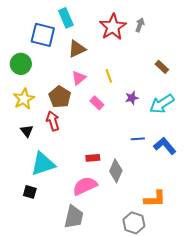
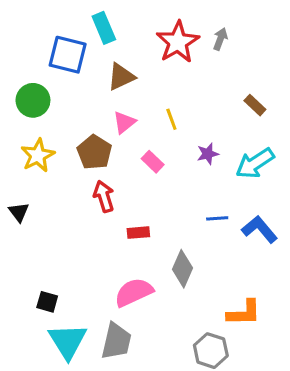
red arrow: (53, 121) -> (104, 196), moved
black triangle: (27, 131) -> (19, 212), moved
red rectangle: (93, 158) -> (138, 233), moved
cyan triangle: (43, 164) -> (68, 341), moved, turned -44

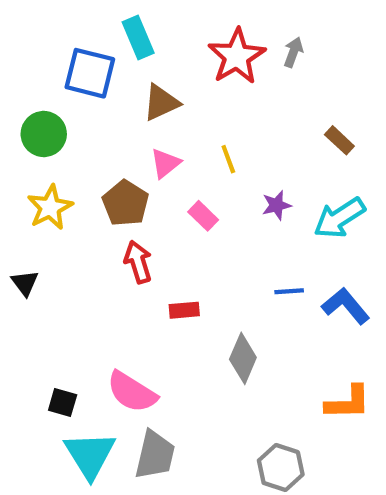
pink semicircle: (134, 292) -> (132, 392), moved, turned -123
orange L-shape: (244, 313) -> (348, 402), moved

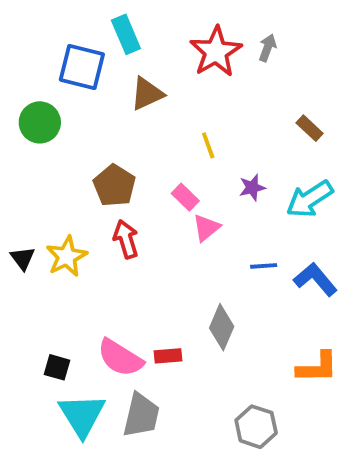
pink triangle: (165, 163) -> (206, 228), moved
yellow star: (50, 207) -> (67, 256), moved
red rectangle: (184, 310) -> (168, 356), moved

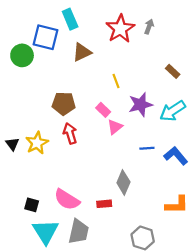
green circle: (40, 122) -> (22, 55), moved
brown pentagon: (114, 186) -> (64, 103), turned -30
purple star: (252, 188) -> (141, 105), size x1.6
red rectangle: (168, 356) -> (104, 204), moved

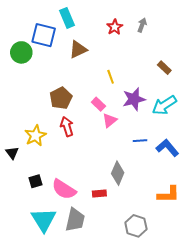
red star: (120, 29) -> (115, 27), size x0.6
brown pentagon: (64, 103) -> (61, 98), turned -30
black triangle: (12, 144) -> (12, 153), moved
black square: (32, 205) -> (36, 181), moved, turned -32

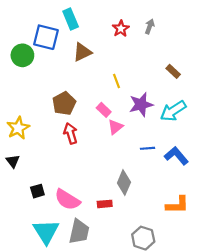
yellow star: (36, 136) -> (18, 128), moved

